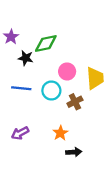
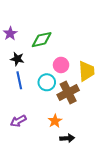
black star: (26, 58) -> (17, 59), moved
blue line: (21, 88) -> (19, 80), turned 72
brown cross: (75, 102) -> (68, 92), size x1.5

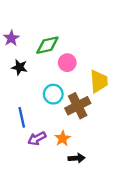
pink circle: (61, 65) -> (67, 63), moved
blue line: (19, 80) -> (22, 117), moved
purple arrow: (18, 121) -> (37, 138), moved

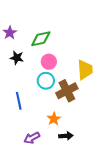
pink circle: (67, 63) -> (49, 62), moved
purple arrow: (37, 138) -> (32, 138), moved

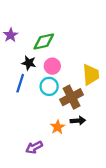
black star: (17, 58) -> (29, 63), moved
blue line: (19, 101) -> (20, 83), moved, turned 30
black arrow: (66, 136) -> (78, 121), moved

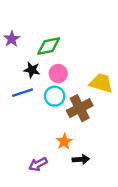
yellow trapezoid: (91, 75) -> (101, 83), turned -70
blue line: (20, 83) -> (22, 93), turned 54
black arrow: (78, 121) -> (81, 159), moved

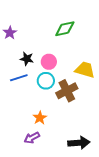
green diamond: (49, 46) -> (65, 29), moved
orange star: (64, 142) -> (40, 118), moved
black arrow: (81, 159) -> (79, 143), moved, size x1.5

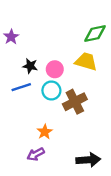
green diamond: (65, 29) -> (95, 34), moved
yellow trapezoid: (85, 70) -> (86, 61), moved

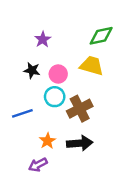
purple star: (11, 37) -> (43, 39), moved
blue line: (21, 87) -> (22, 113), moved
black arrow: (88, 160) -> (80, 143), moved

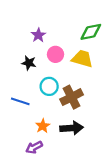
pink circle: (58, 74) -> (56, 54), moved
blue line: (22, 113) -> (20, 101), turned 36

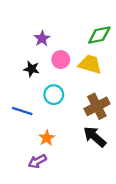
brown cross: (72, 97) -> (97, 106), moved
black arrow: (72, 128) -> (95, 137), moved, turned -135

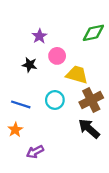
yellow trapezoid: (90, 64) -> (77, 75), moved
cyan circle: (54, 95) -> (55, 100), moved
orange star: (47, 138) -> (15, 130), moved

